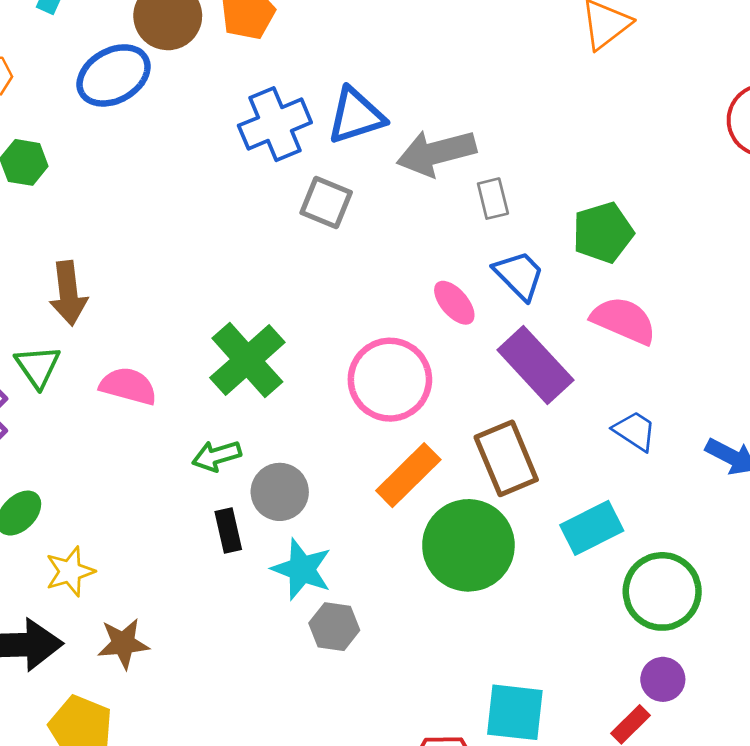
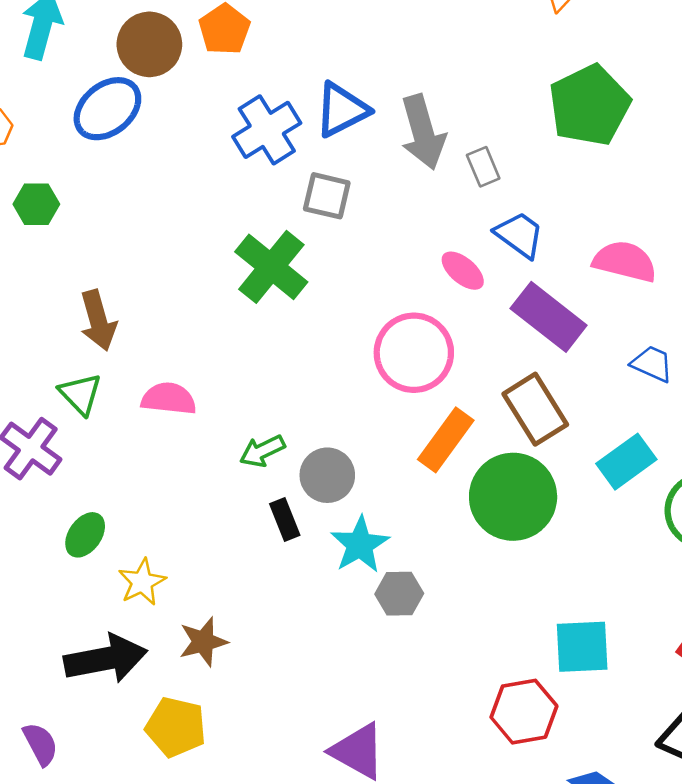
gray arrow: (436, 153) -> (423, 132), turned -82
green pentagon: (603, 233) -> (589, 105), moved, size x1.4
green cross: (247, 360) -> (271, 267), moved
cyan star: (302, 569) -> (360, 545), turned 30

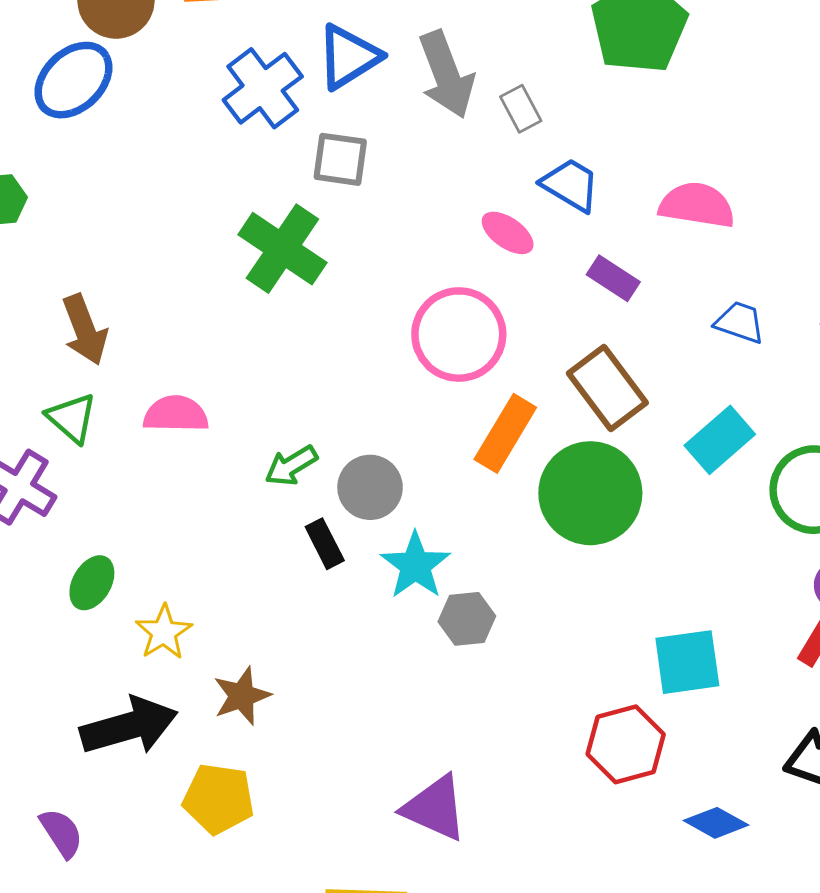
purple rectangle: (549, 317) -> (613, 278), size x0.6

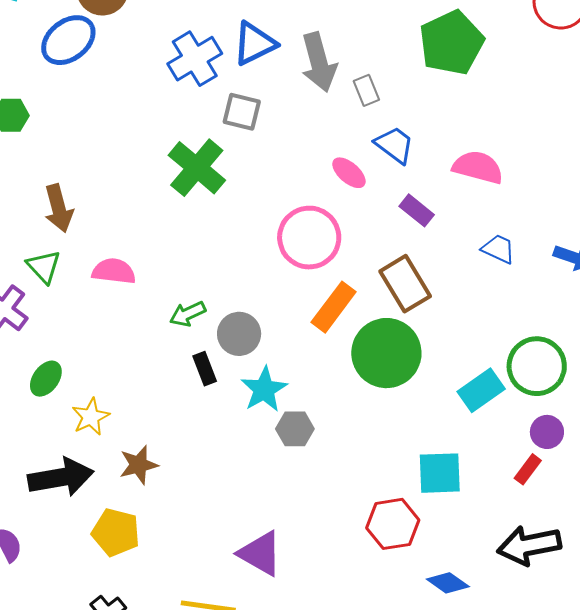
cyan rectangle: (720, 440) -> (481, 390), moved

